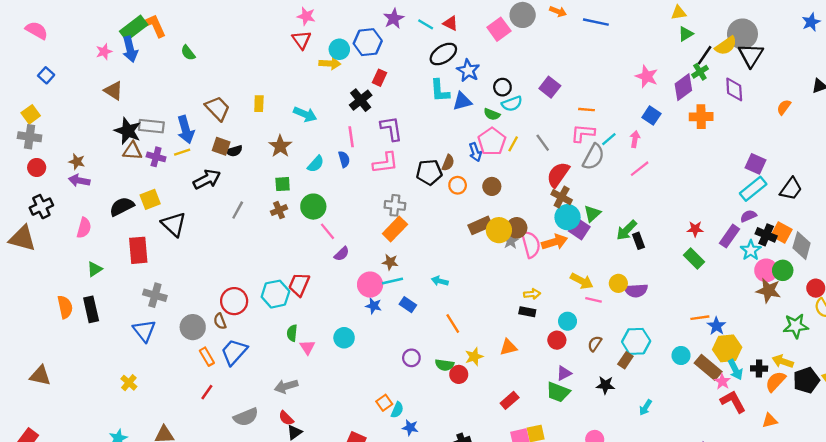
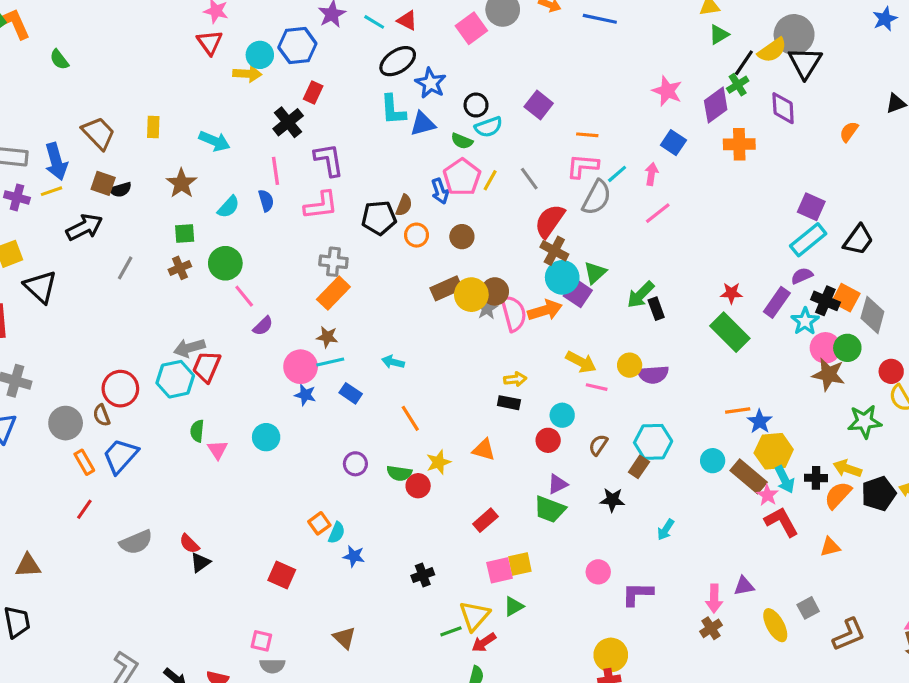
green rectangle: (694, 259) -> (730, 332), size x1.4
orange triangle: (508, 347) -> (484, 450), turned 30
gray arrow: (286, 386) -> (189, 348), moved

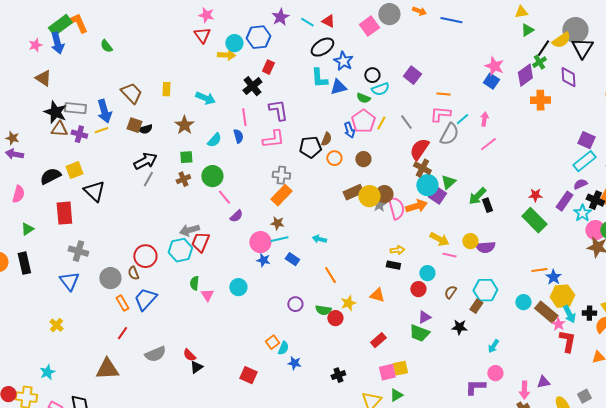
blue square: (673, 143) -> (491, 81), moved
black arrow: (84, 227) -> (145, 161), moved
red L-shape: (782, 522) -> (567, 341), turned 40
brown triangle: (28, 566) -> (107, 369), moved, size x1.4
pink circle: (598, 572) -> (495, 373), moved

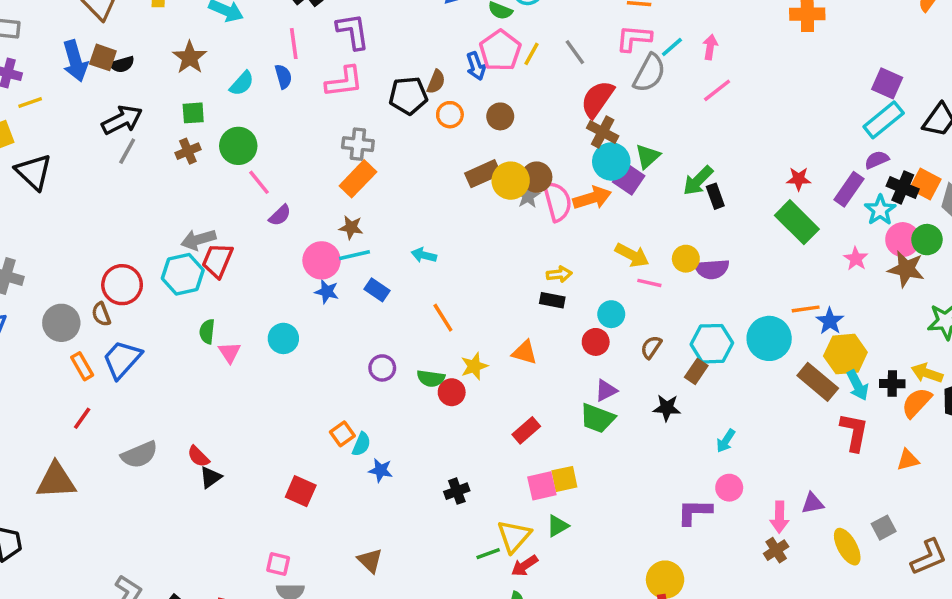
blue arrow: (104, 111) -> (75, 61), moved
yellow line: (101, 130) -> (30, 103), moved
cyan circle: (523, 302) -> (769, 338), moved, size x1.6
pink star: (558, 324) -> (856, 259), moved

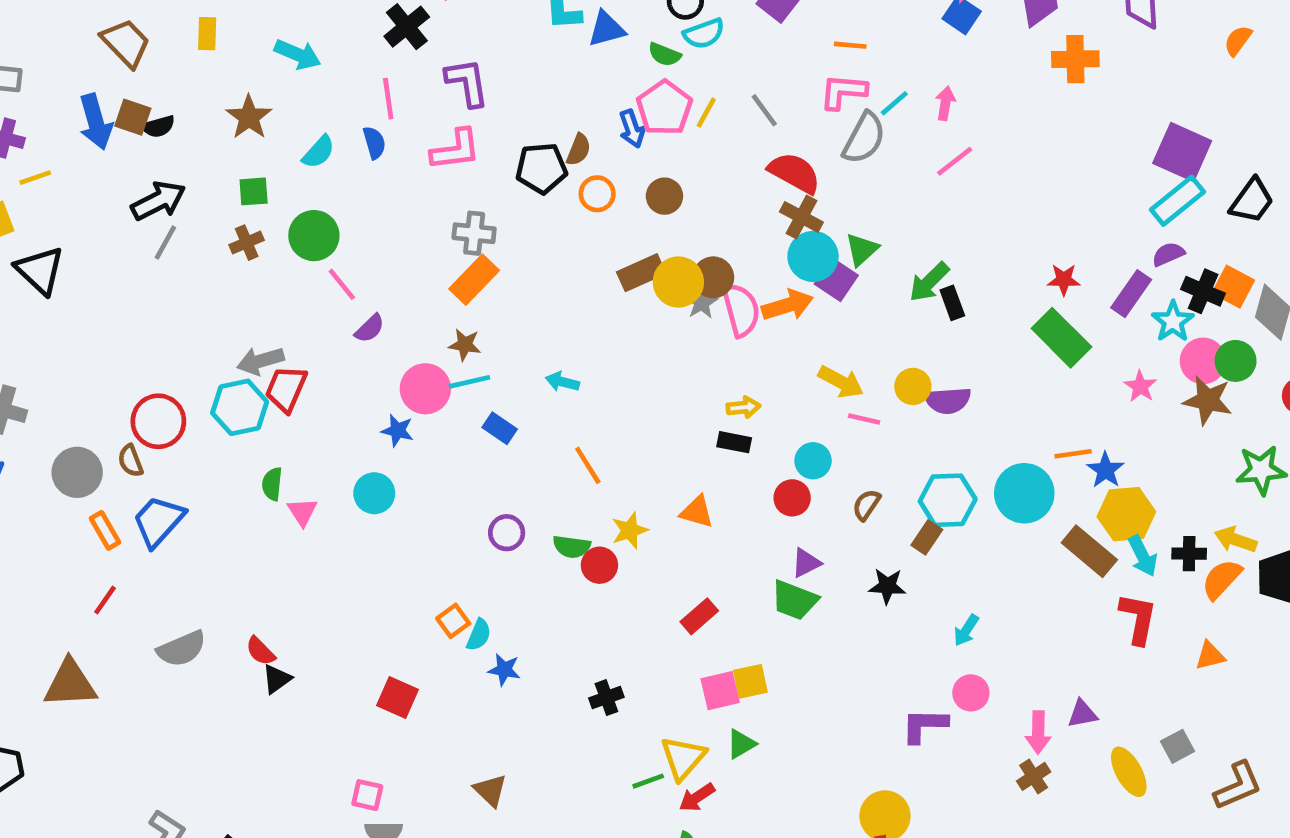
purple square: (887, 83) -> (1182, 152), size x1.4
red semicircle: (597, 99) -> (794, 173), turned 84
blue star: (327, 292) -> (397, 431), moved

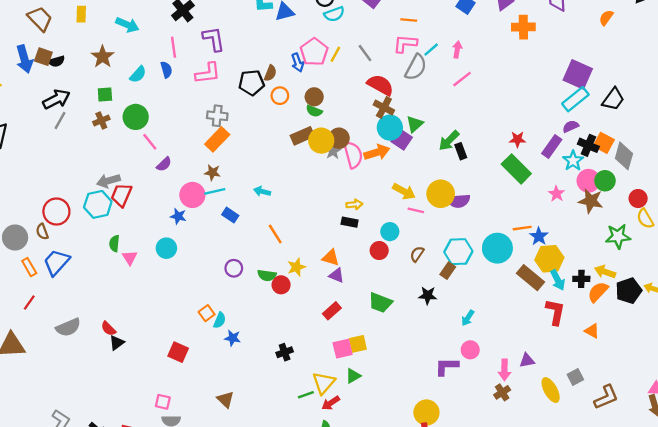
green semicircle: (664, 54) -> (314, 111), moved
yellow circle: (913, 386) -> (441, 194), size x1.5
purple triangle: (806, 563) -> (337, 275), moved, turned 49
orange triangle: (1210, 656) -> (592, 331), turned 42

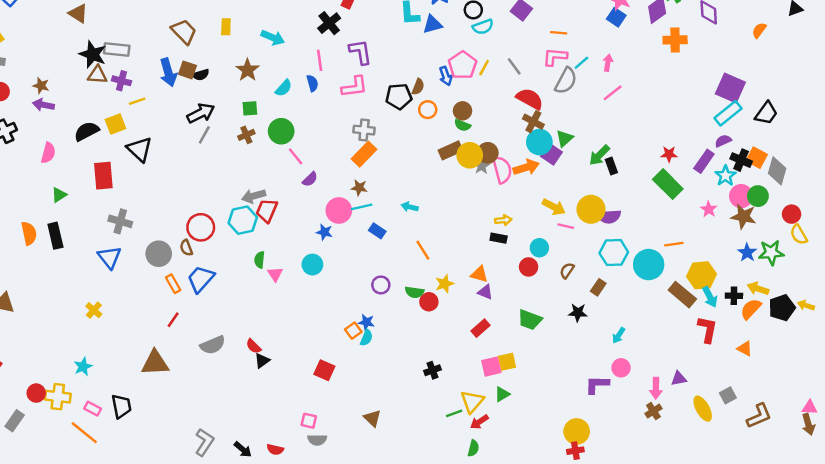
blue star: (539, 236) -> (747, 253), moved
cyan hexagon: (458, 252) -> (614, 253), moved
blue star: (233, 338) -> (366, 322), moved

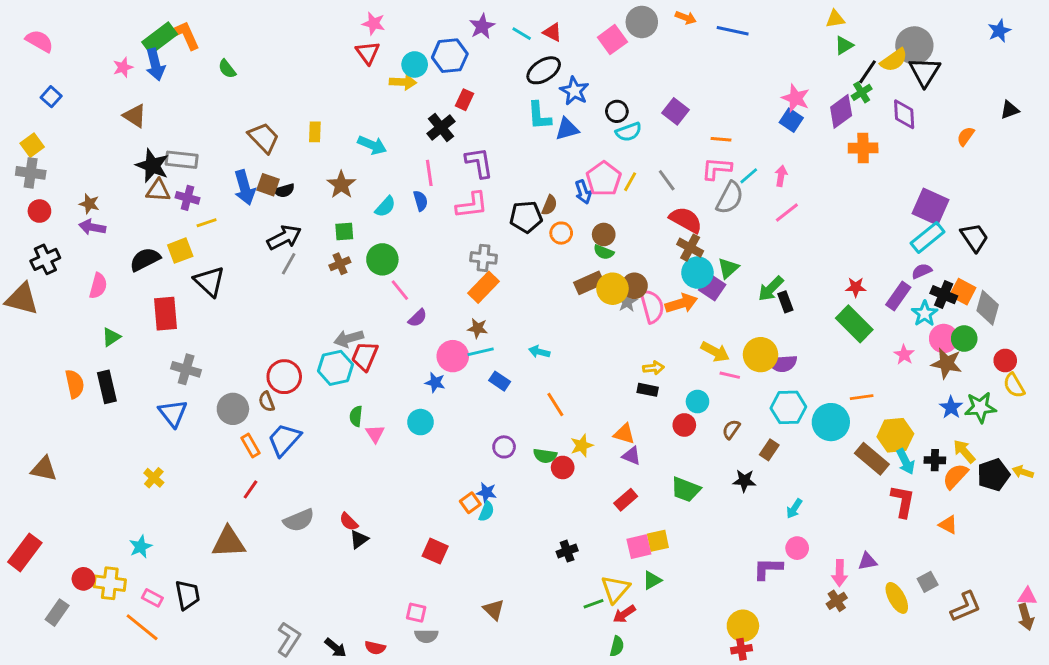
black trapezoid: (766, 113) -> (974, 237), turned -70
yellow arrow: (758, 289) -> (964, 451), turned 30

